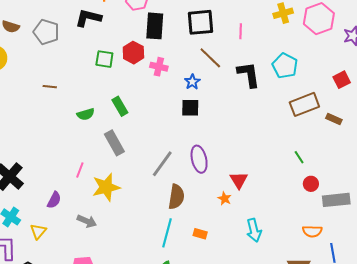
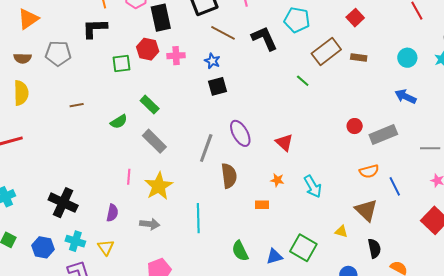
green line: (299, 157) -> (303, 81), moved
orange star: (225, 199) -> (277, 180), moved
cyan line: (167, 233) -> (198, 218), moved

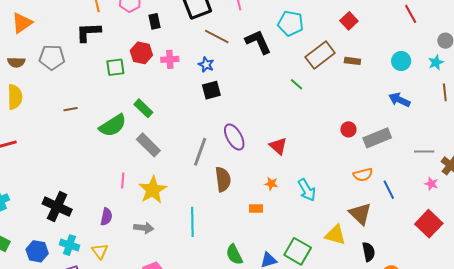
black rectangle: (161, 18) -> (154, 21), size x0.6
green semicircle: (119, 122) -> (113, 125), size x1.6
yellow triangle: (341, 231) -> (335, 235), size x1.6

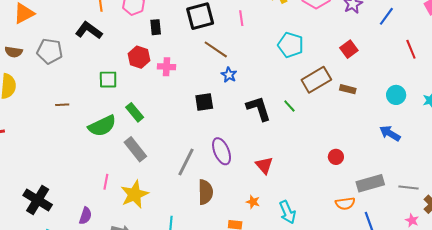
black L-shape: (88, 32) -> (89, 30), turned 32
black L-shape: (258, 42) -> (259, 108), moved
blue star: (206, 65) -> (229, 75), moved
green square: (115, 67) -> (108, 80), moved
gray rectangle: (377, 138) -> (370, 183), moved

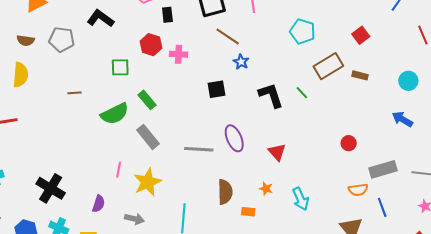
gray line: (186, 162) -> (199, 149), turned 68
brown semicircle: (205, 192) -> (225, 192), moved

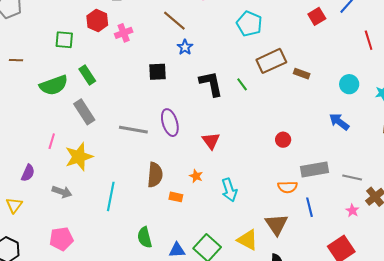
red square: (361, 35) -> (317, 16), moved
pink cross: (179, 54) -> (124, 33), turned -30

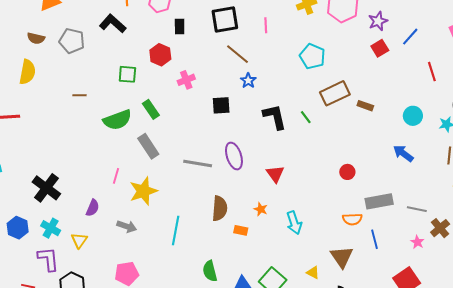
pink cross: (124, 33) -> (186, 80), moved
yellow triangle: (248, 240) -> (313, 273), size x0.6

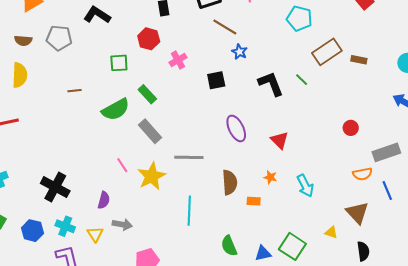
gray line: (198, 163) -> (189, 157), moved
pink line: (116, 176) -> (122, 165), turned -42
gray arrow: (127, 226) -> (122, 224), moved

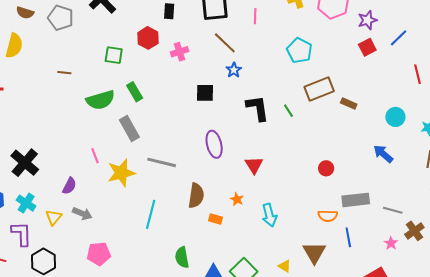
pink cross: (178, 60) -> (180, 52), moved

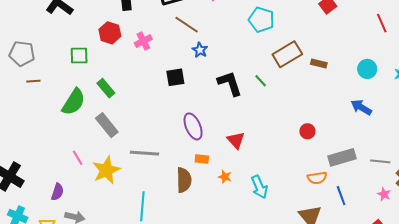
gray pentagon: (61, 18) -> (22, 54), moved
green semicircle: (100, 100) -> (74, 102), turned -32
orange rectangle: (216, 219) -> (202, 159), moved

